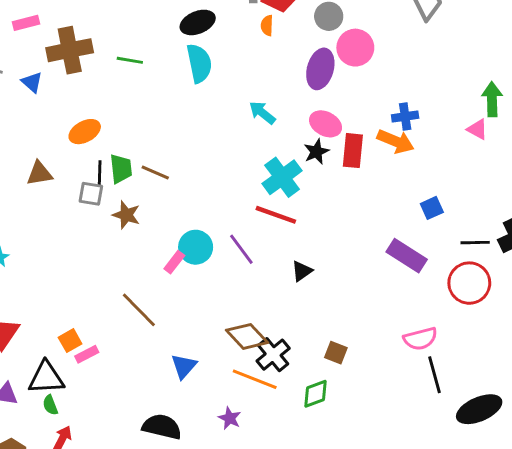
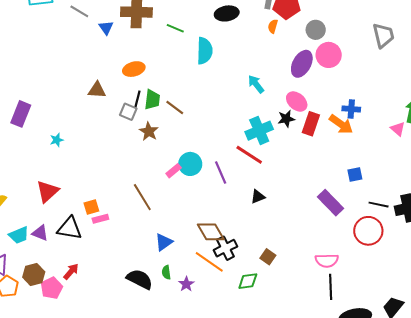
cyan semicircle: (199, 63) -> (205, 51), moved
green semicircle: (50, 405) -> (166, 272), moved

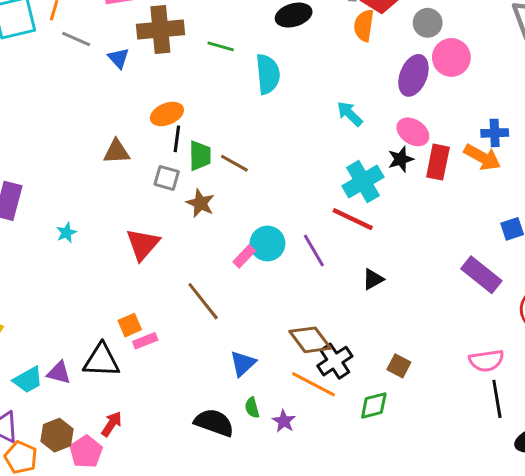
orange semicircle: (273, 26) -> (364, 25), size x1.5
black line: (137, 99) -> (177, 139), moved
red triangle: (47, 191) -> (143, 244), moved

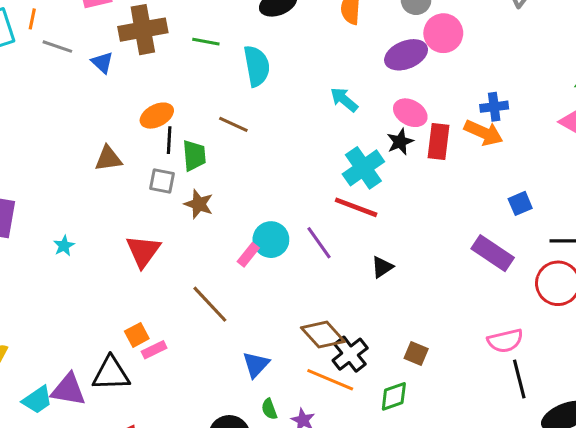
purple ellipse: (413, 75) -> (406, 55), turned 51
brown line: (234, 163) -> (233, 124), moved
purple triangle: (59, 373) -> (68, 390), size x1.4

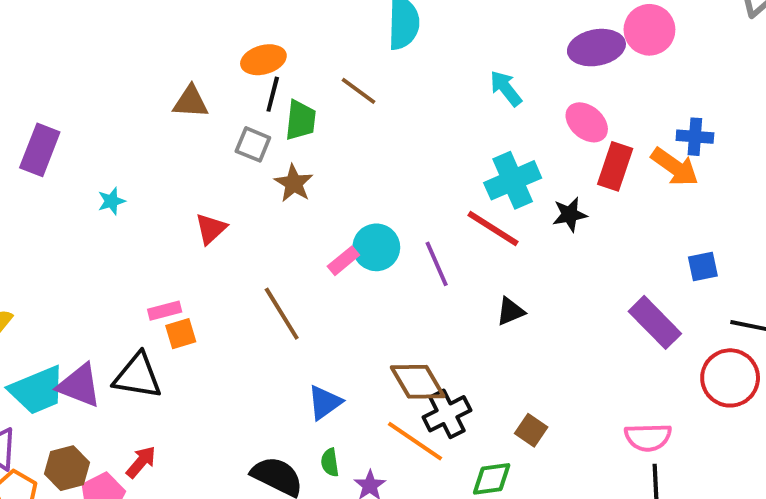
black star: (400, 142) -> (570, 214), moved
red triangle: (143, 251) -> (211, 229), size x0.7
pink rectangle: (154, 350) -> (165, 311), moved
cyan trapezoid: (37, 400) -> (37, 390), size x1.4

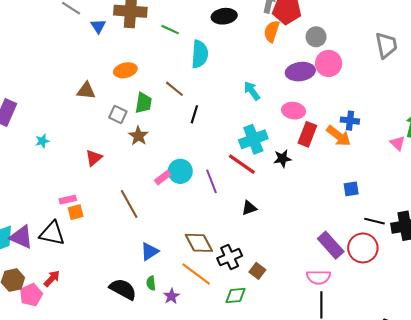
black line: (273, 94) -> (194, 114), moved
pink ellipse: (587, 122) -> (293, 111), turned -35
purple rectangle: (655, 322) -> (331, 245), moved
black cross: (447, 414) -> (230, 257), moved

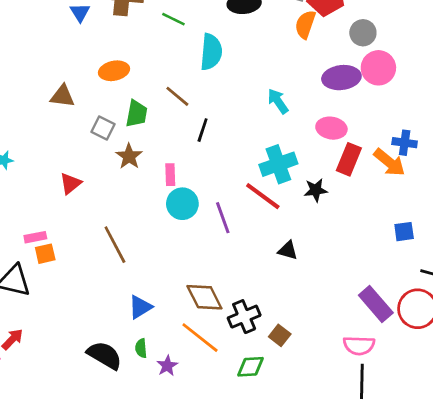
pink rectangle: (163, 178) -> (170, 175), moved, turned -56
black triangle: (249, 208) -> (288, 250), moved, turned 35

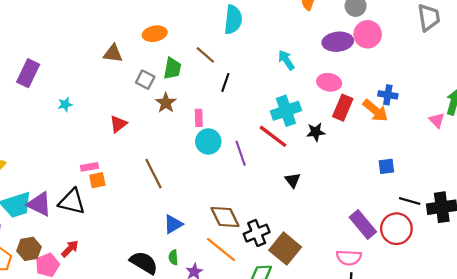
black triangle: (288, 250) -> (293, 180), turned 35
brown square: (280, 335) -> (285, 249), size x1.8

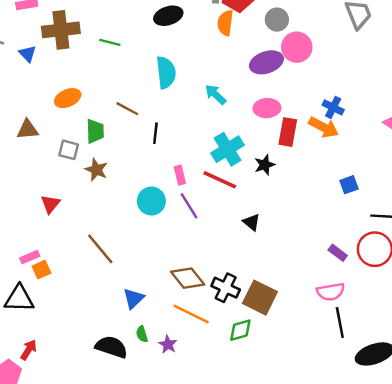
cyan semicircle: (233, 20) -> (166, 72), moved
blue cross: (388, 95) -> (333, 107), turned 30
pink rectangle: (199, 118) -> (180, 175), moved
purple rectangle: (363, 224) -> (338, 253), size x0.6
black cross: (257, 233) -> (226, 288), turned -30

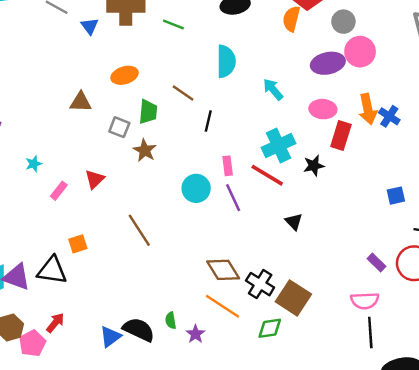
orange arrow: (324, 127) -> (368, 109), moved, turned 44
pink rectangle: (30, 257) -> (59, 191), moved, turned -36
blue triangle: (134, 298) -> (110, 337), moved

